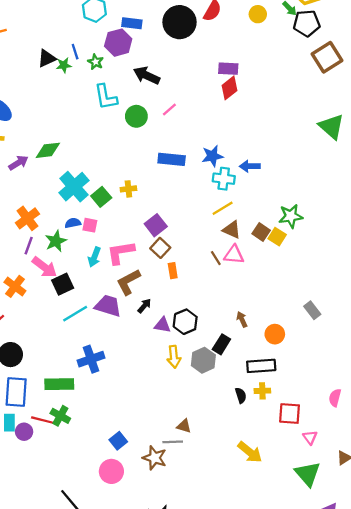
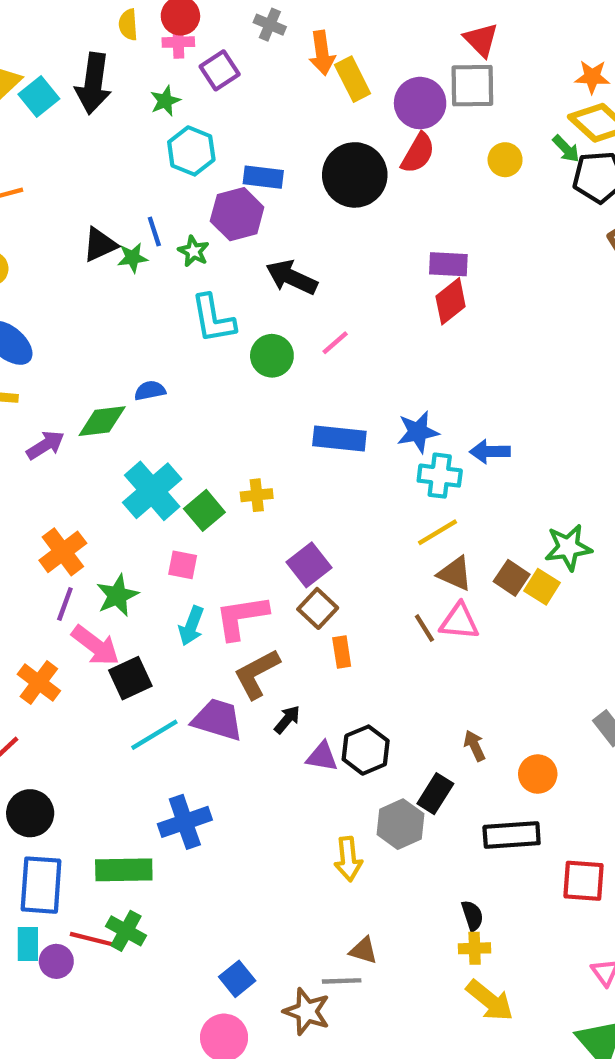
blue semicircle: (73, 223) -> (150, 391), moved
yellow arrow: (174, 357) -> (348, 859), moved
yellow cross: (262, 391) -> (475, 948), moved
black semicircle: (241, 395) -> (472, 916), moved
red square: (290, 414) -> (583, 881), moved

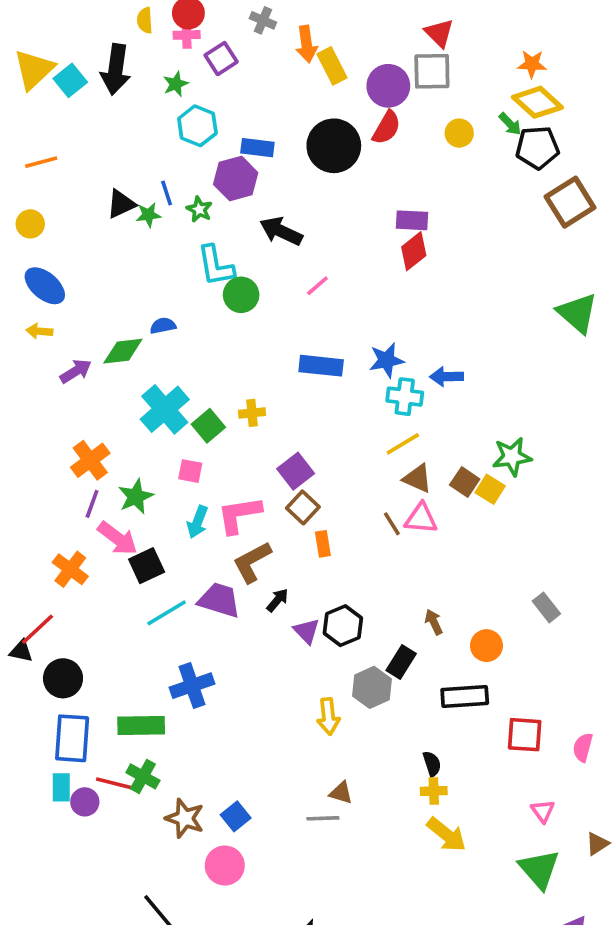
green circle: (272, 356) -> (241, 295), moved
purple triangle: (322, 757) -> (307, 631), turned 36
brown star: (307, 1011) -> (185, 818), moved

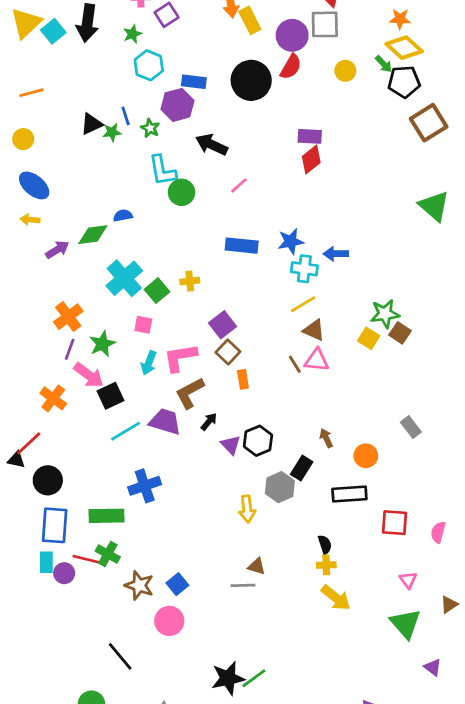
brown square: (465, 482) -> (400, 333), moved

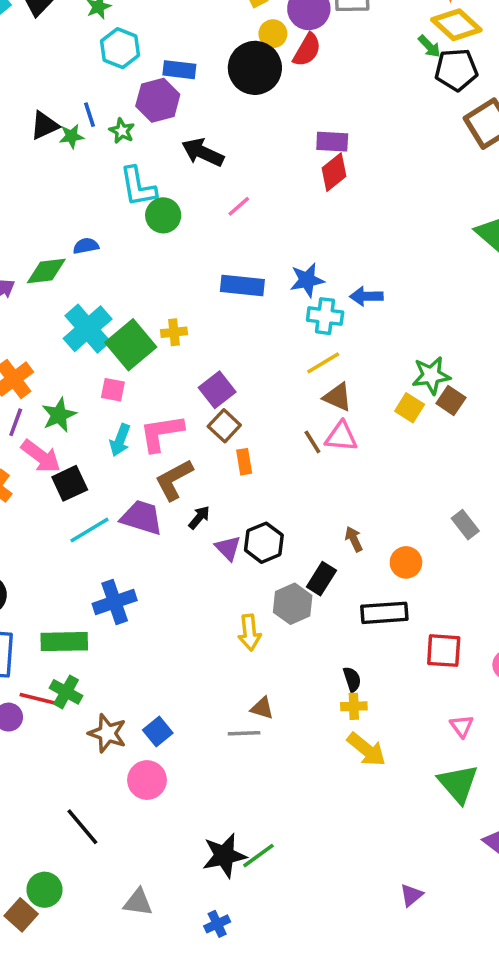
yellow circle: (345, 71) -> (273, 34), moved
green square: (157, 291) -> (131, 345), size x1.5

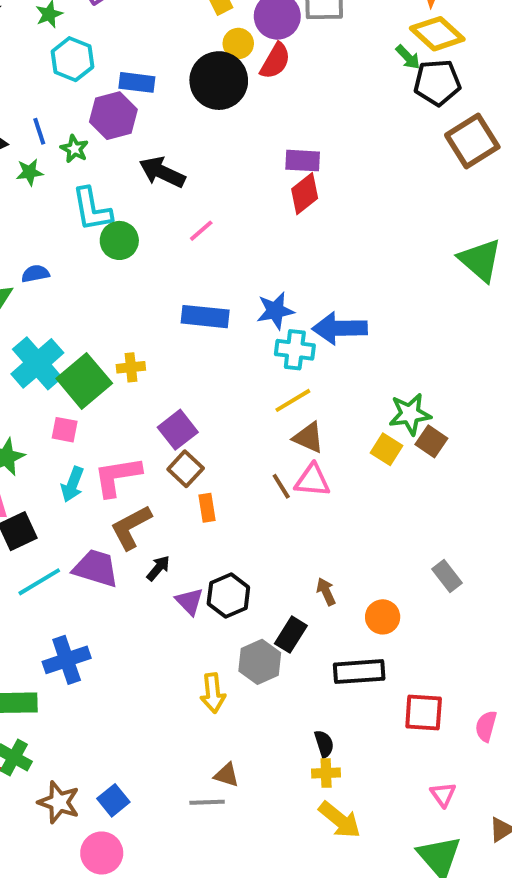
green star: (71, 136) -> (30, 172), moved
blue arrow: (366, 296) -> (340, 328), size x1.5

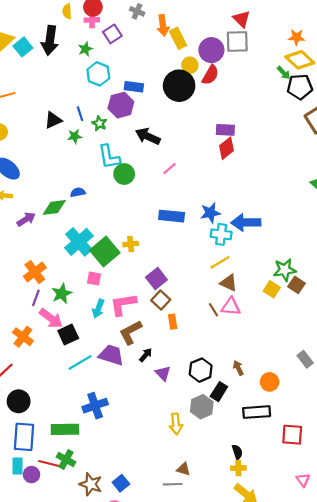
black hexagon: (228, 595) -> (201, 370), moved

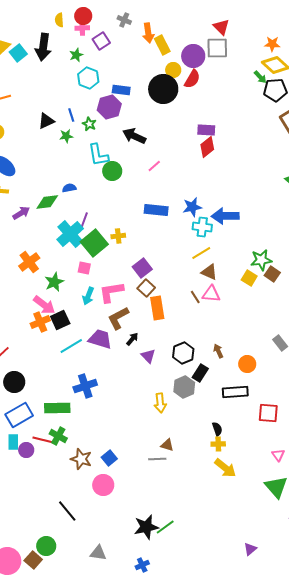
purple line: (36, 298) -> (84, 220), moved
orange rectangle: (173, 322) -> (157, 308), size x1.6
orange cross: (23, 337) -> (40, 322), moved, turned 30
blue rectangle: (24, 437) -> (19, 415), turned 56

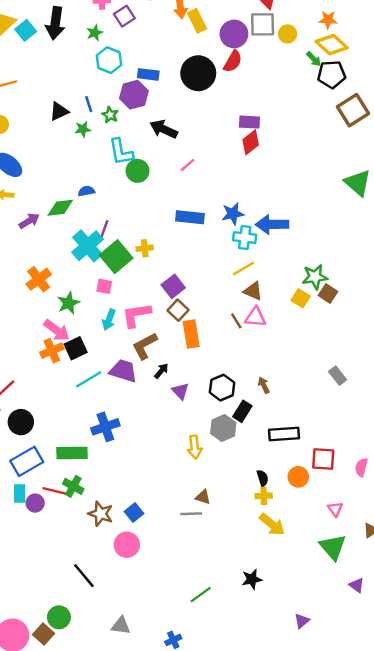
yellow circle: (173, 70) -> (288, 34), moved
orange circle: (247, 364) -> (298, 477), moved
black star: (146, 527) -> (252, 579), moved, size x0.7

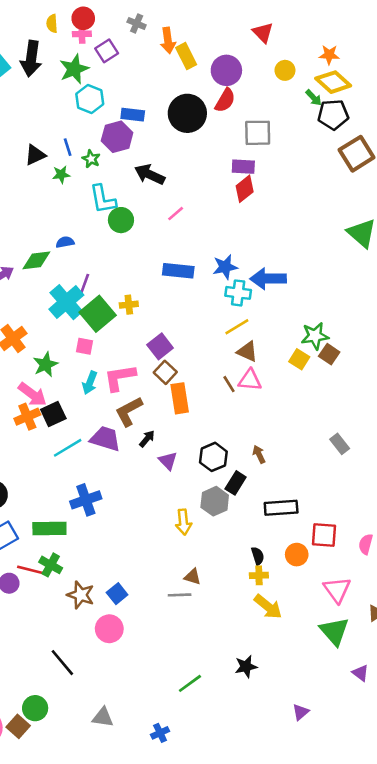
gray square: (263, 24) -> (258, 133), moved
green star: (95, 33) -> (74, 69), size x1.6
pink triangle: (335, 509) -> (337, 590), size x1.6

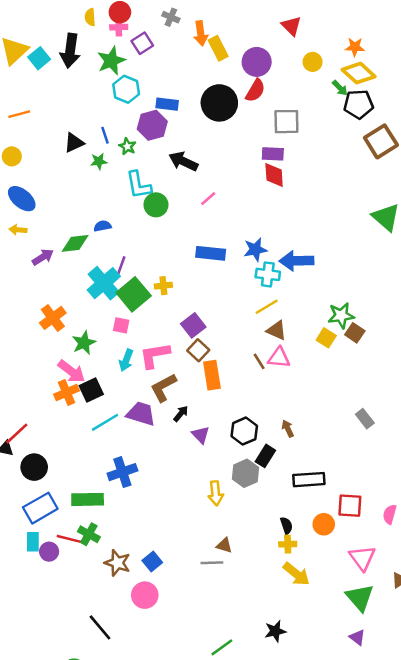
red diamond: (245, 189) -> (274, 175), turned -55
purple triangle: (360, 673) -> (357, 637), moved

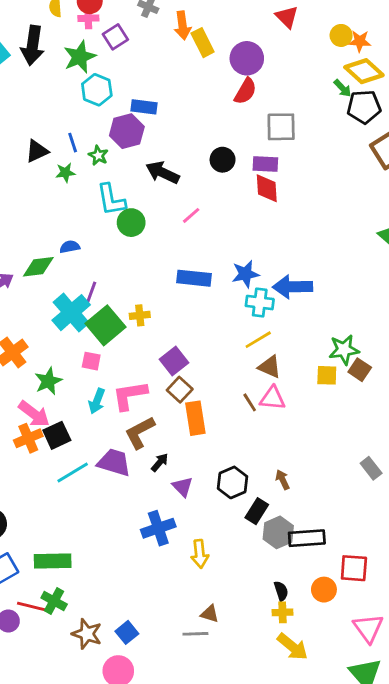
yellow circle: (313, 62) -> (341, 35), moved
black circle: (219, 103) -> (223, 160), moved, size x0.6
yellow square: (326, 338) -> (327, 375), turned -30
blue cross: (122, 472) -> (158, 528), moved
gray hexagon: (245, 473) -> (278, 532), moved

